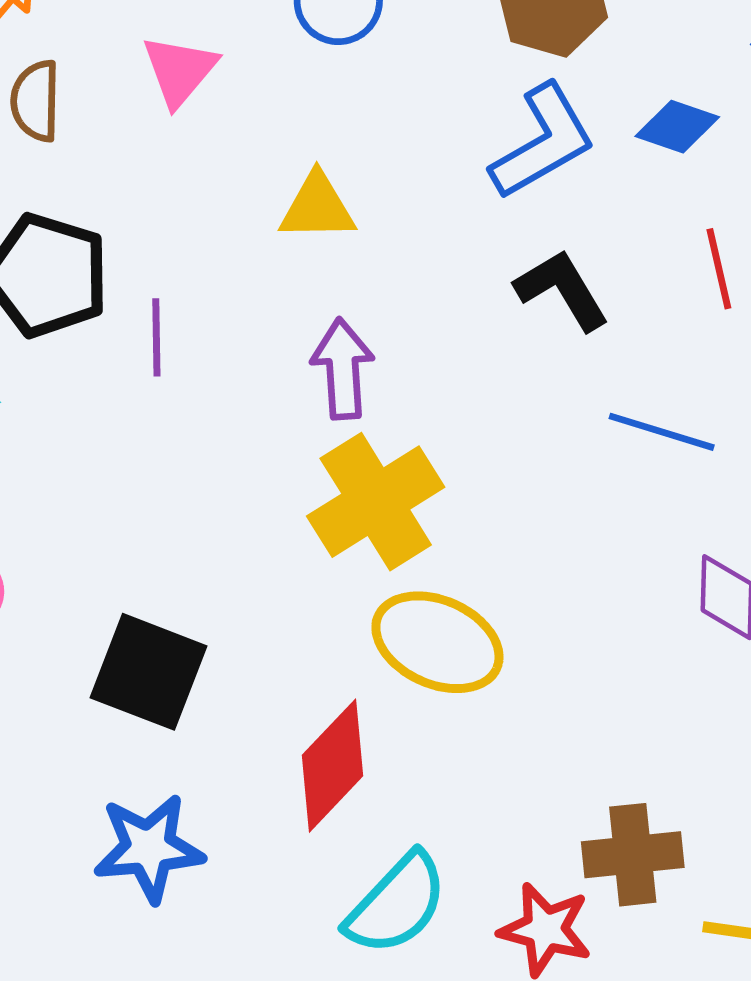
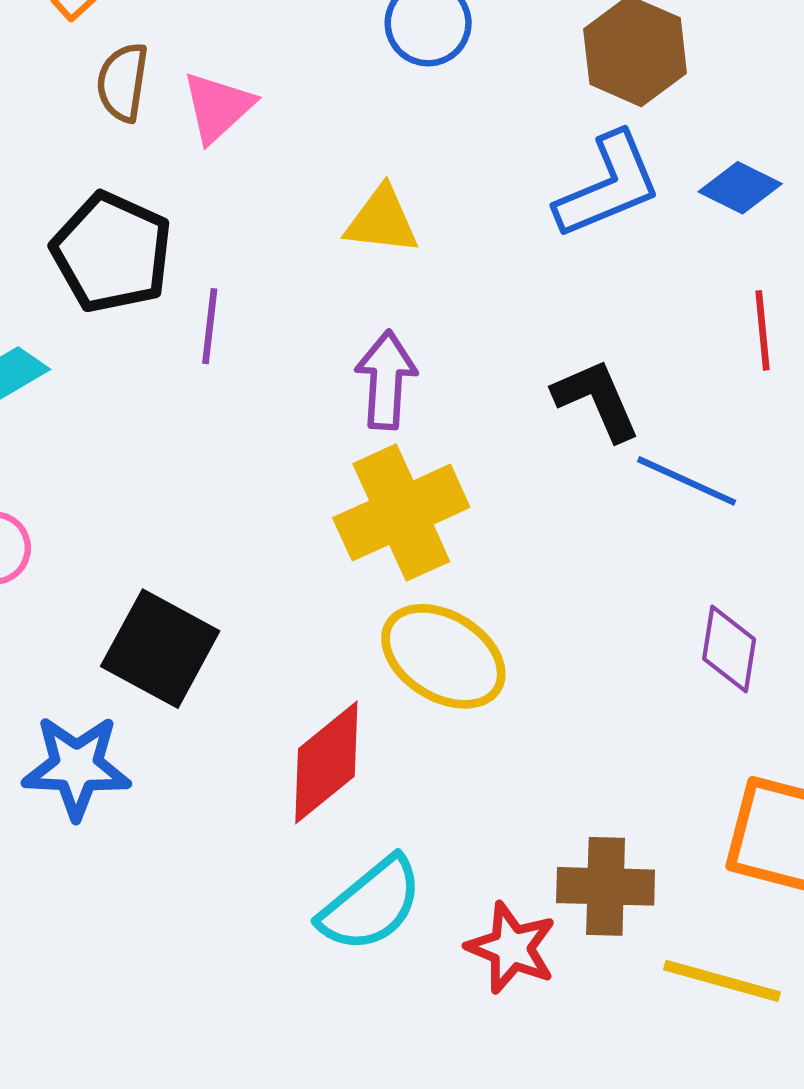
pink triangle: (179, 70) -> (218, 107), moved
black L-shape: (562, 290) -> (597, 400), moved
blue star: (149, 848) -> (76, 767), moved

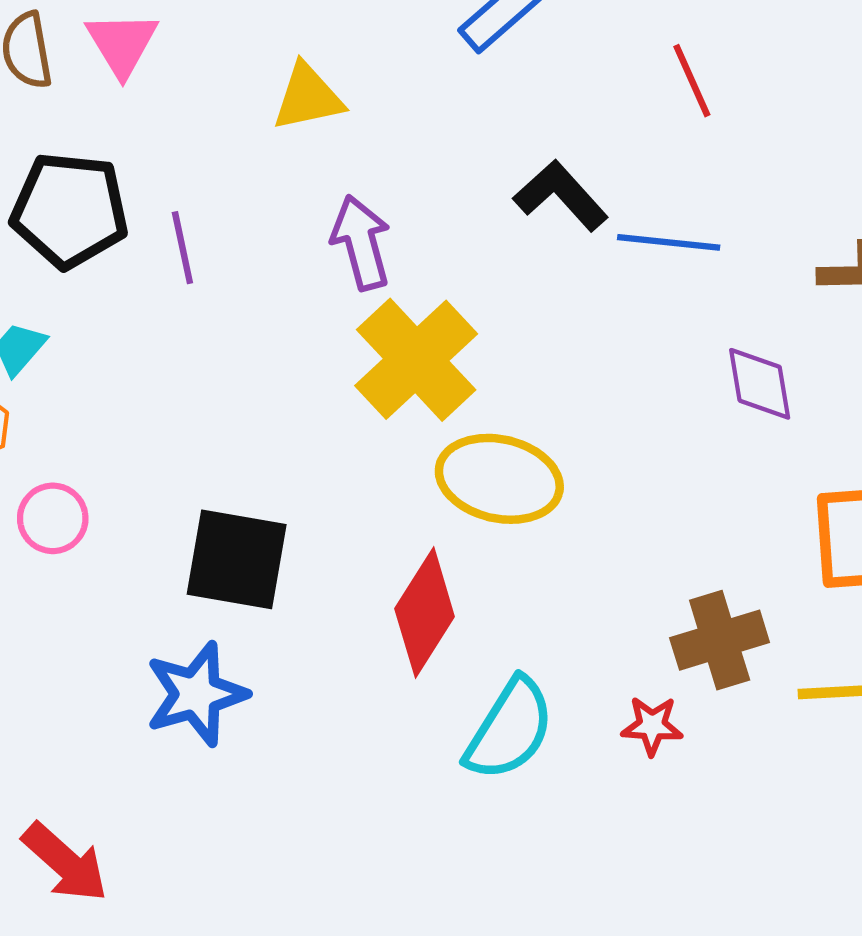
red star: (511, 948) -> (652, 726), size x0.7

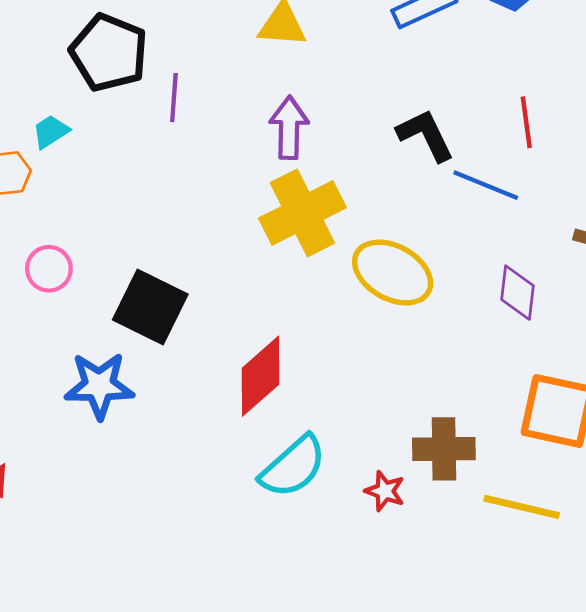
red line: (692, 81) -> (526, 122), moved
yellow ellipse: (499, 479) -> (393, 272), moved
pink circle: (53, 518) -> (49, 269), moved

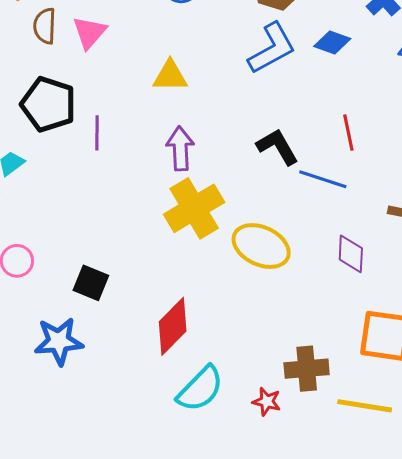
black square: (150, 307) -> (91, 283), size x0.7

